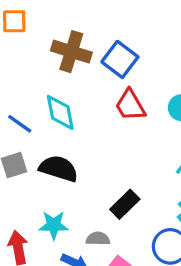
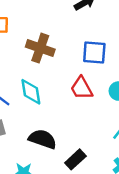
blue square: (120, 59) -> (94, 53), moved, turned -35
black semicircle: (59, 169) -> (43, 139), moved

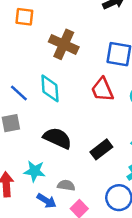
black rectangle: (75, 159) -> (101, 149), moved

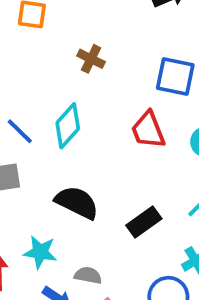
brown cross: (64, 44) -> (91, 59), size x0.6
cyan diamond: (50, 88) -> (68, 126), turned 44

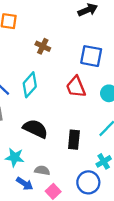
black rectangle: (144, 222) -> (74, 140), turned -48

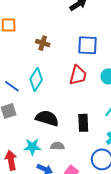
red trapezoid: (76, 87) -> (78, 75), turned -135
gray semicircle: (42, 170) -> (57, 146), moved

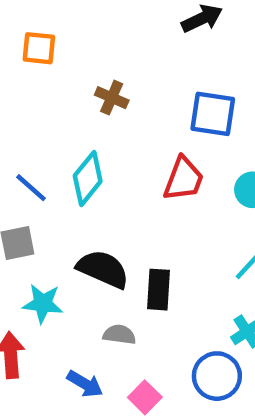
black rectangle: (83, 123) -> (159, 290), moved
cyan star: (32, 147) -> (43, 304), moved

